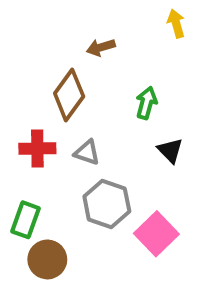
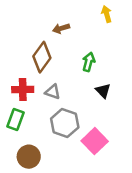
green rectangle: (25, 220) -> (16, 119), moved

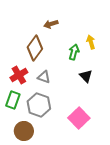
yellow arrow: (107, 14) -> (91, 42), moved
red cross: (23, 89) -> (19, 75), turned -30
gray hexagon: (65, 123) -> (39, 105), moved

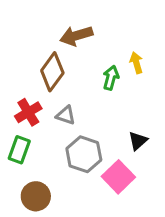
brown arrow: (51, 24) -> (76, 36), size x1.5
black triangle: (86, 76) -> (138, 141), moved, turned 32
gray hexagon: (39, 105) -> (84, 154), moved

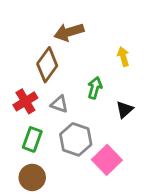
green arrow: (111, 78) -> (95, 88), moved
black triangle: (138, 141) -> (125, 110), moved
green rectangle: (19, 150) -> (32, 139), moved

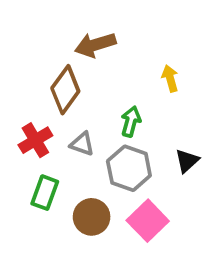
black triangle: (125, 110) -> (187, 161), moved
gray hexagon: (76, 139) -> (129, 168), moved
brown circle: (32, 177) -> (92, 217), moved

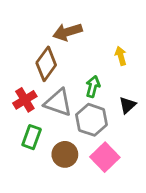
gray triangle: (82, 144) -> (58, 102), size x1.6
black triangle: (187, 161) -> (127, 105), moved

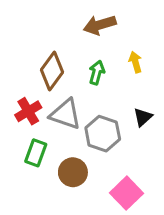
brown arrow: (68, 32) -> (100, 25), moved
green arrow: (93, 87) -> (97, 73), moved
pink square: (105, 157) -> (126, 193), moved

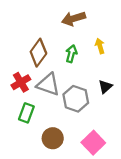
brown circle: (73, 172) -> (53, 138), moved

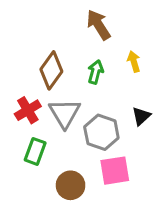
brown arrow: (74, 19) -> (98, 25), turned 75
gray triangle: (48, 84) -> (65, 113), turned 40
pink square: (93, 143) -> (115, 171), moved, turned 35

